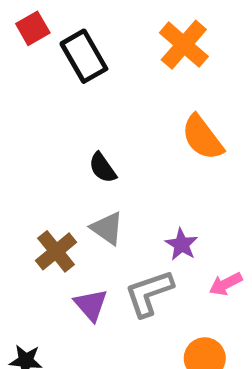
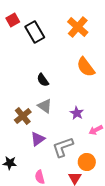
gray L-shape: (149, 293) -> (63, 147), moved
purple triangle: (91, 305) -> (38, 139), turned 35

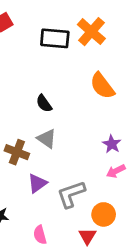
black rectangle: (35, 32) -> (55, 38), moved, turned -55
purple star: (77, 113) -> (112, 144), moved
brown cross: (23, 116) -> (17, 152), turned -30

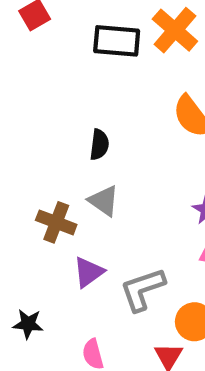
black semicircle: (44, 103) -> (99, 145), turned -138

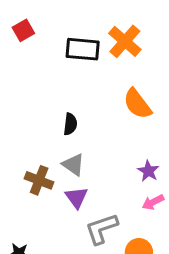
purple triangle: (89, 272) -> (76, 197), moved, turned -30

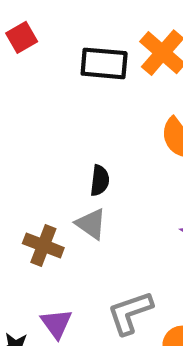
black semicircle: (70, 124) -> (100, 180), moved
purple triangle: (76, 197) -> (56, 324), moved

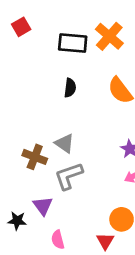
black semicircle: (100, 180) -> (70, 88), moved
gray L-shape: (130, 313) -> (69, 176), moved

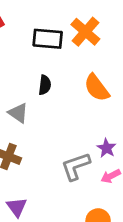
gray triangle: (65, 143) -> (18, 113), moved
gray L-shape: (69, 176) -> (76, 166), moved

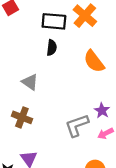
black semicircle: (45, 85) -> (52, 48), moved

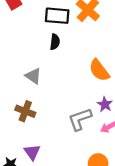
orange semicircle: (94, 61) -> (99, 70), moved

